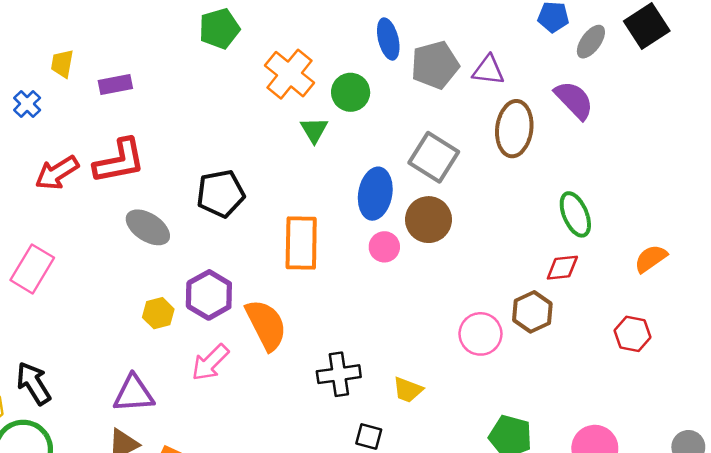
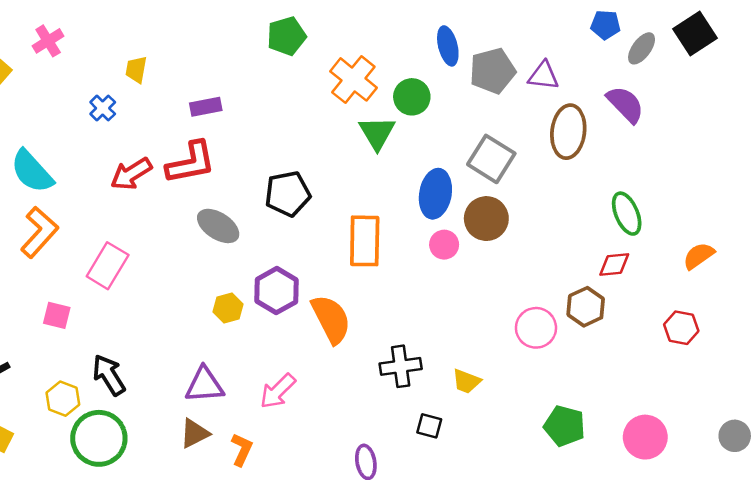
purple rectangle: (115, 84) -> (206, 107), moved
green triangle: (314, 130) -> (377, 133), size x1.4
pink arrow: (210, 363) -> (278, 391), moved

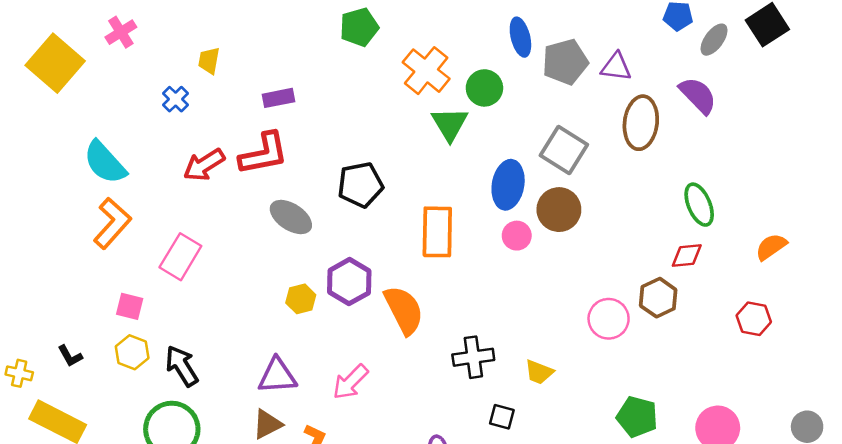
yellow hexagon: (63, 399) -> (132, 352), moved

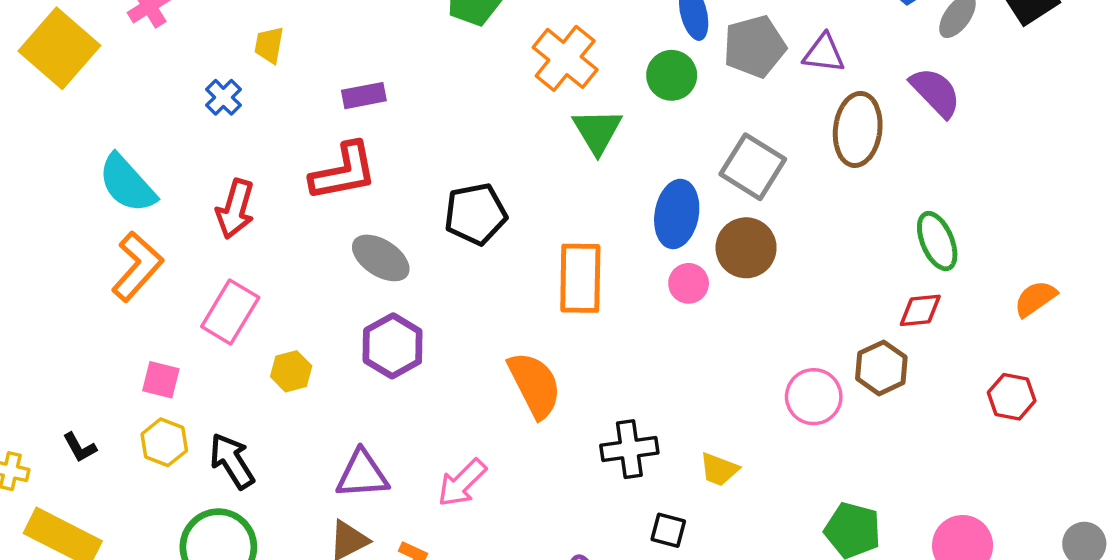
green circle: (484, 88) -> (672, 75), moved
red arrow: (204, 165) -> (235, 209), moved, turned -42
purple hexagon: (349, 282) -> (393, 346), moved
yellow hexagon: (301, 299) -> (291, 371), moved

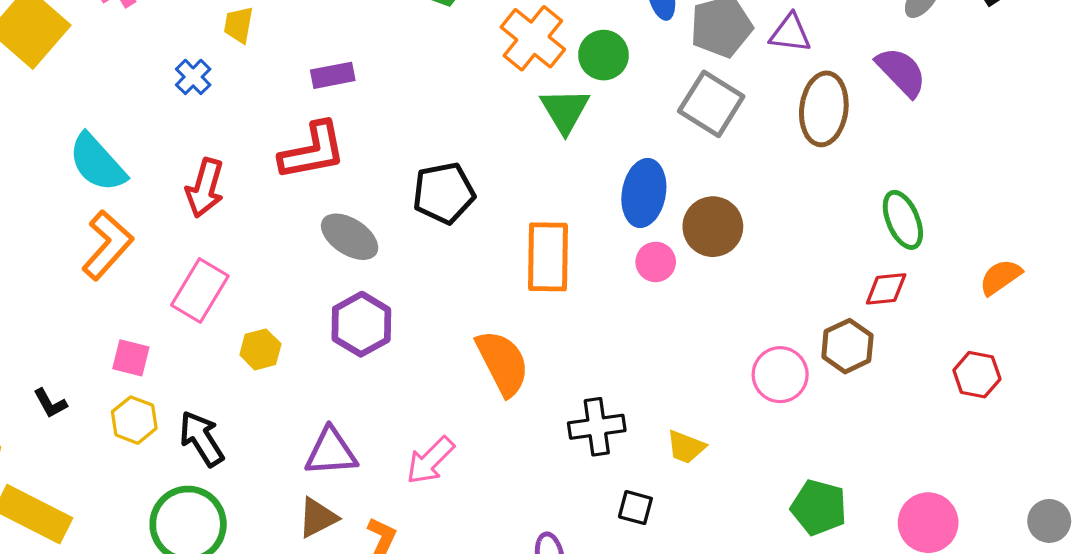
green circle: (672, 75) -> (604, 55), moved
gray square: (753, 167) -> (711, 104), moved
black L-shape: (80, 447) -> (50, 403), moved

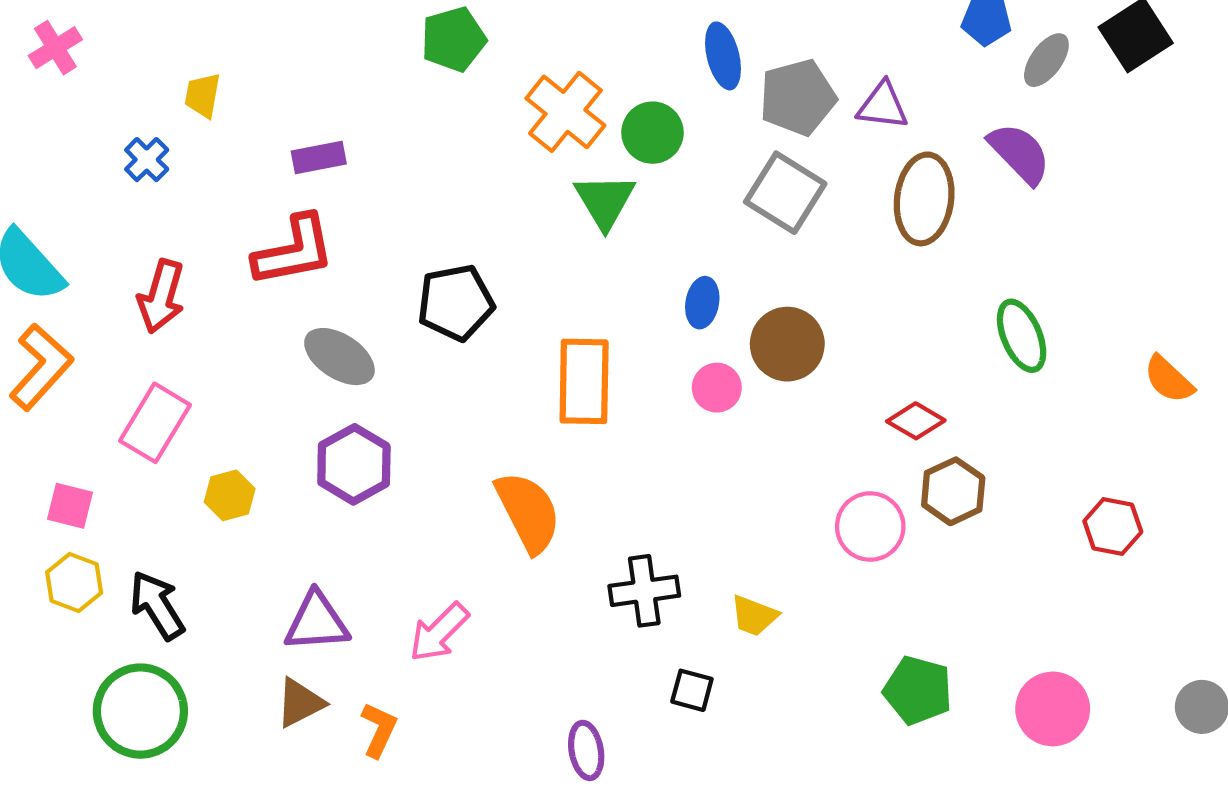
blue ellipse: (644, 193) -> (702, 303), size x0.6
orange semicircle: (1000, 277) -> (1169, 379), moved, turned -102
red diamond: (886, 289) -> (916, 421), moved, turned 36

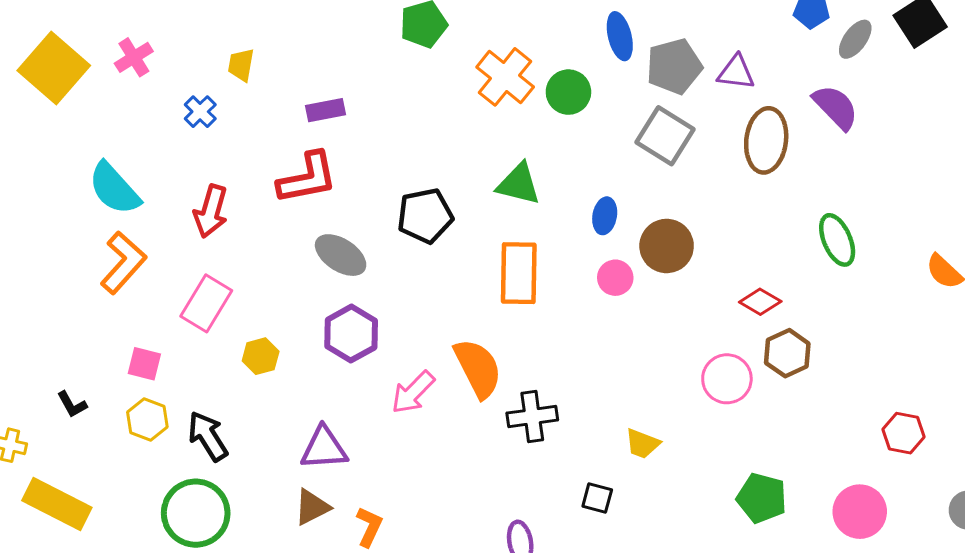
pink cross: (55, 48) -> (134, 57), moved
green triangle: (605, 201) -> (519, 184), moved, turned -45
red hexagon: (1113, 527) -> (904, 433), moved
black cross: (644, 591) -> (532, 417), moved
pink arrow: (439, 632) -> (413, 392), moved

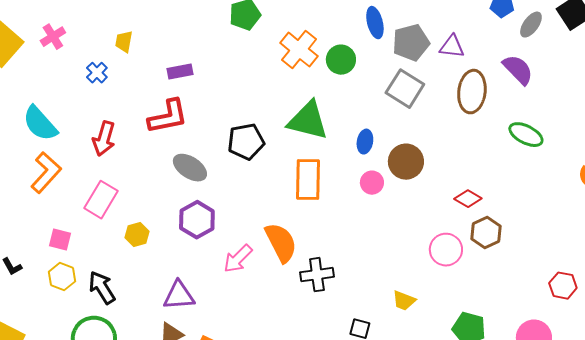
green triangle: (519, 184) -> (308, 121), size x1.4
green ellipse: (837, 240) -> (526, 135), moved, turned -40
yellow trapezoid: (642, 444) -> (404, 301), moved

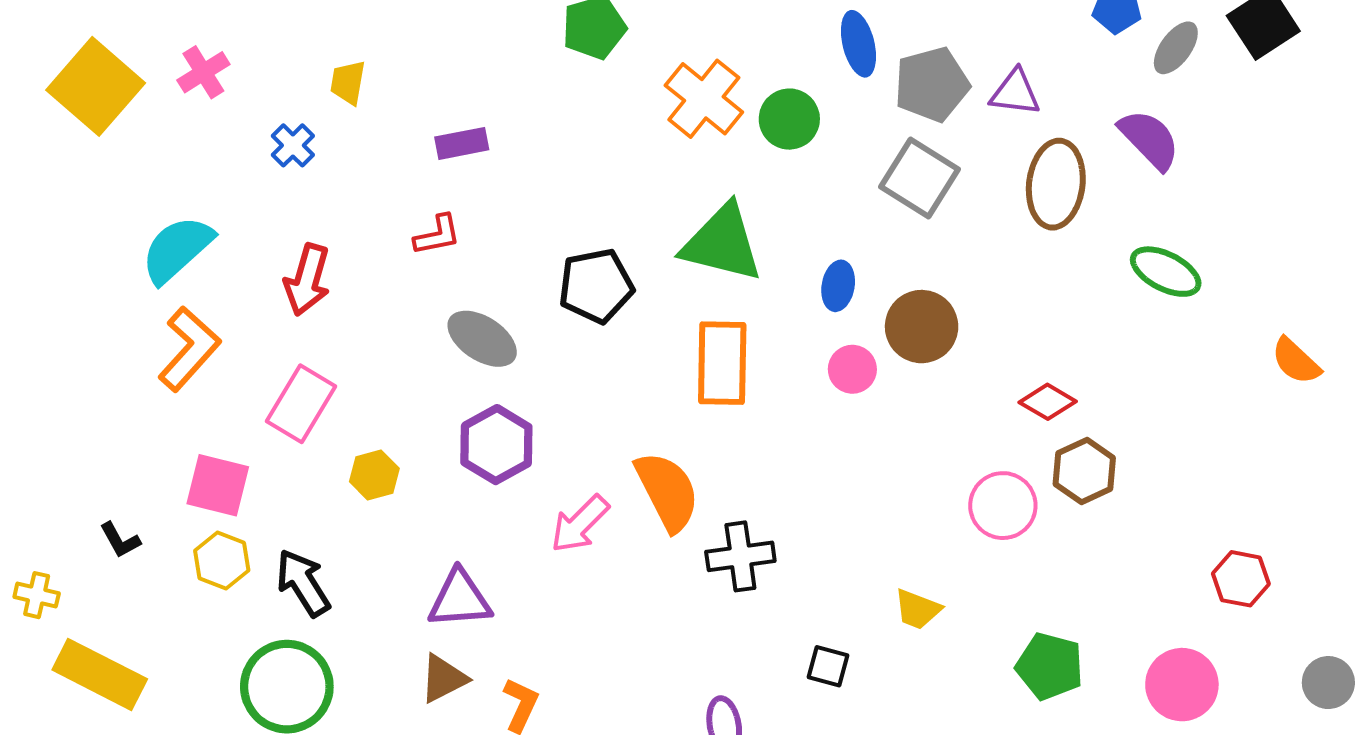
red L-shape: (168, 117) -> (437, 235), size x0.6
cyan semicircle: (40, 124) -> (177, 249), turned 90
pink square: (60, 240) -> (218, 485), size x1.4

